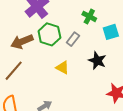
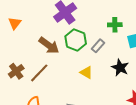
green cross: (89, 16) -> (115, 25), turned -32
brown arrow: (22, 42) -> (49, 45), turned -125

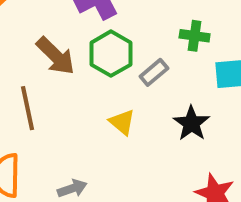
brown line: (39, 73) -> (28, 108), turned -65

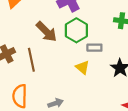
gray rectangle: (154, 72) -> (94, 48), moved, turned 40

